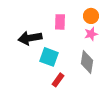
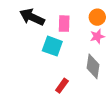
black arrow: (30, 38) -> (32, 17), moved, turned 35
cyan square: (49, 57) -> (52, 46), moved

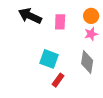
cyan square: (52, 46) -> (49, 59), moved

